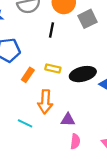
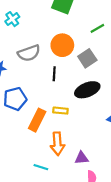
black ellipse: (83, 74) -> (87, 90), moved
orange rectangle: (28, 75) -> (37, 120), size x1.5

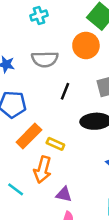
orange circle: (62, 45) -> (86, 45), moved
yellow rectangle: (60, 111) -> (55, 144), moved

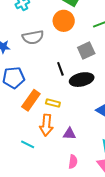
black line: (65, 91) -> (60, 69), moved, turned -32
purple triangle: (64, 194) -> (69, 134), moved

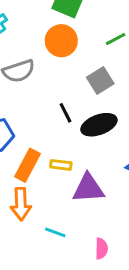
orange arrow: (46, 125) -> (21, 204), moved
purple triangle: (69, 134) -> (88, 188), moved, size x1.6
cyan line: (28, 144) -> (55, 232), moved

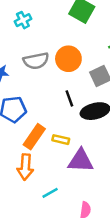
orange circle: (61, 41) -> (68, 59), moved
cyan line: (55, 232) -> (50, 193), turned -56

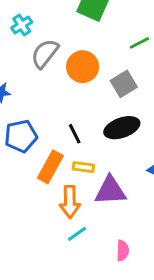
gray semicircle: (36, 61) -> (45, 54), moved, turned 145
black line: (69, 98) -> (75, 134), moved
orange arrow: (25, 167) -> (70, 202), moved

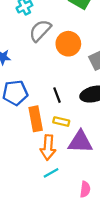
orange rectangle: (50, 167) -> (36, 119), turned -45

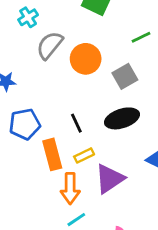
yellow rectangle: (61, 122) -> (84, 155), turned -35
purple triangle: (80, 142) -> (110, 179), turned -32

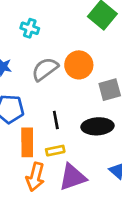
cyan cross: (28, 17) -> (30, 28), moved, turned 36
gray semicircle: (50, 45) -> (45, 69), moved

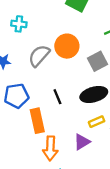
yellow rectangle: (55, 151) -> (97, 122), moved
purple triangle: (72, 177) -> (82, 142), size x0.7

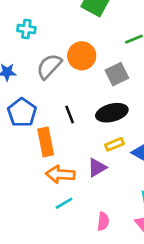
blue pentagon: (16, 96) -> (22, 112), turned -30
orange arrow: (50, 148) -> (60, 174), turned 90

